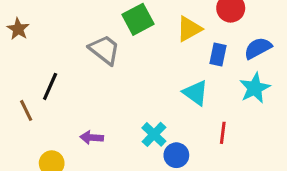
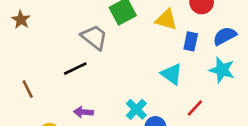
yellow triangle: (189, 29) -> (166, 20), turned 45
black line: (50, 86) -> (75, 69), moved, turned 40
cyan star: (255, 88) -> (222, 70), turned -30
red line: (223, 133) -> (195, 108), turned 36

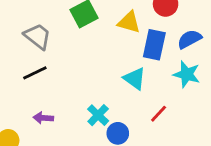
gray trapezoid: (94, 37) -> (38, 36), moved
blue rectangle: (191, 41) -> (154, 45), size x1.5

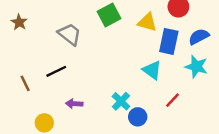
black line: (35, 73) -> (56, 71), moved

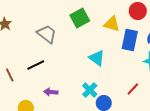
cyan triangle: (152, 70) -> (97, 58), moved

